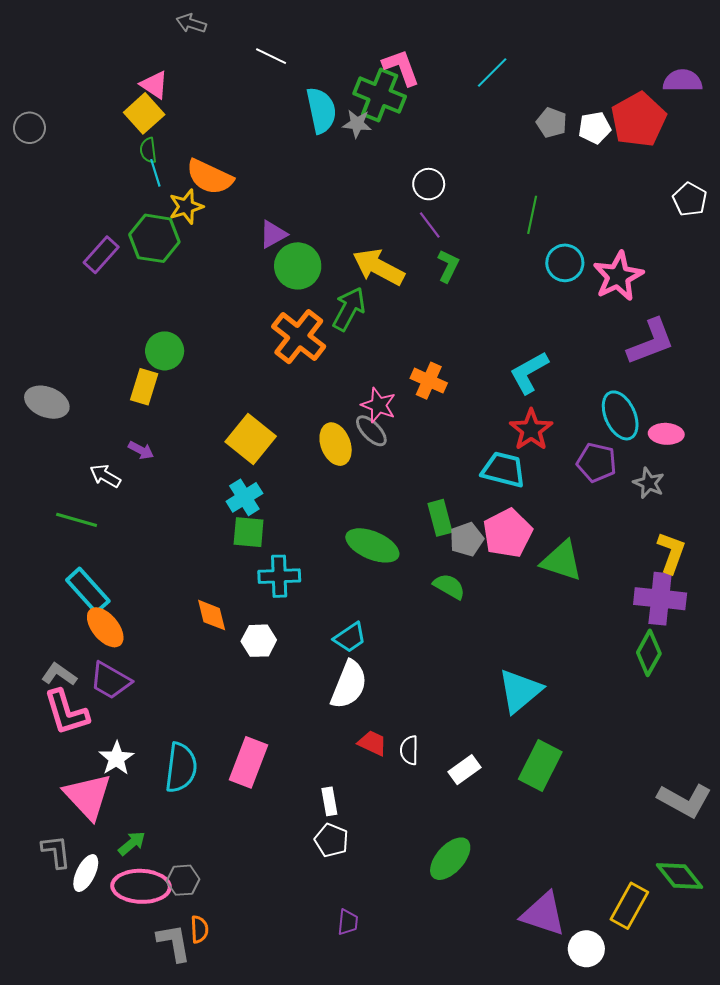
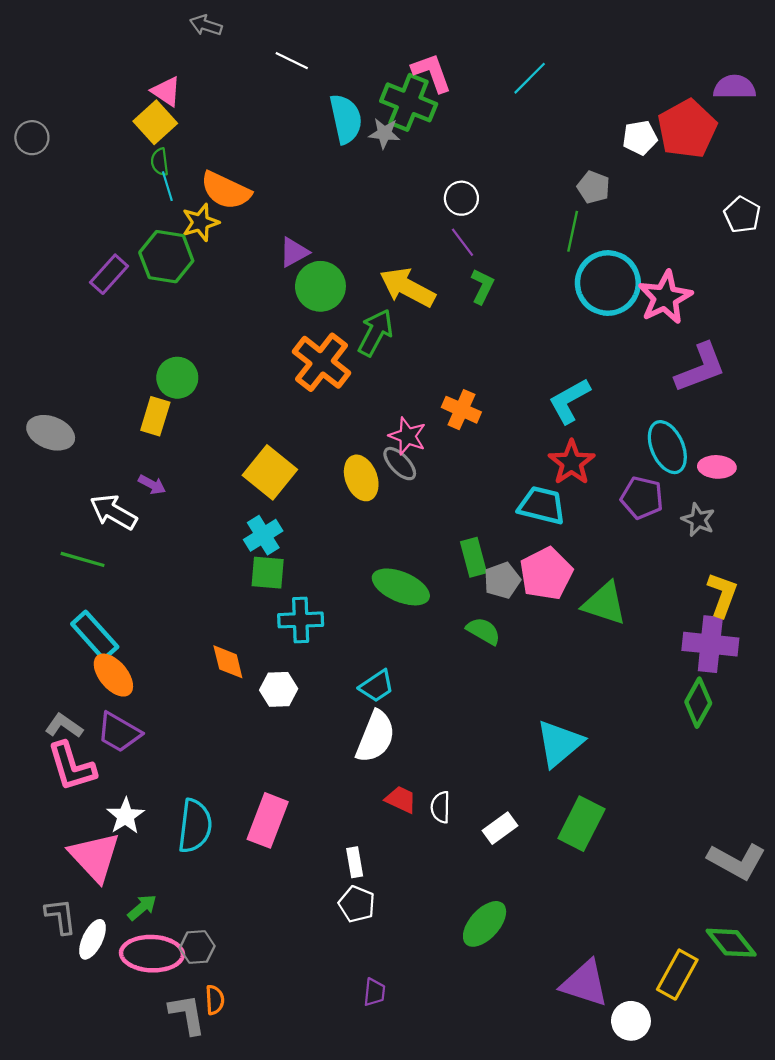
gray pentagon: (552, 123) -> (594, 187), moved
cyan circle: (565, 263) -> (608, 283), size x1.6
white arrow: (105, 476) -> (113, 512), size x1.4

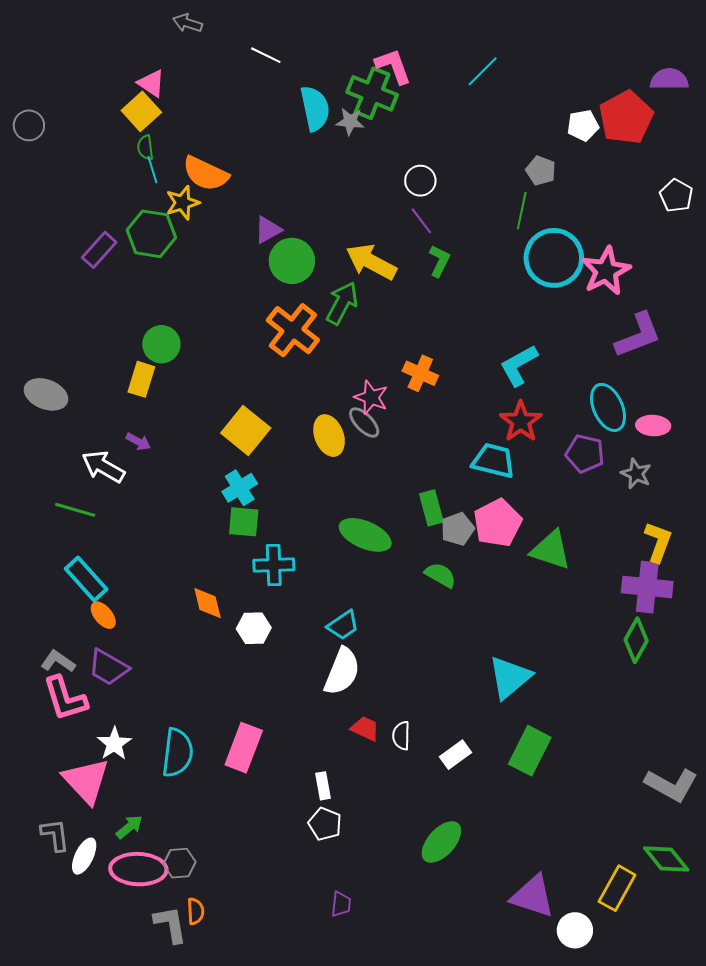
orange ellipse: (113, 675) -> (103, 615), size x0.7

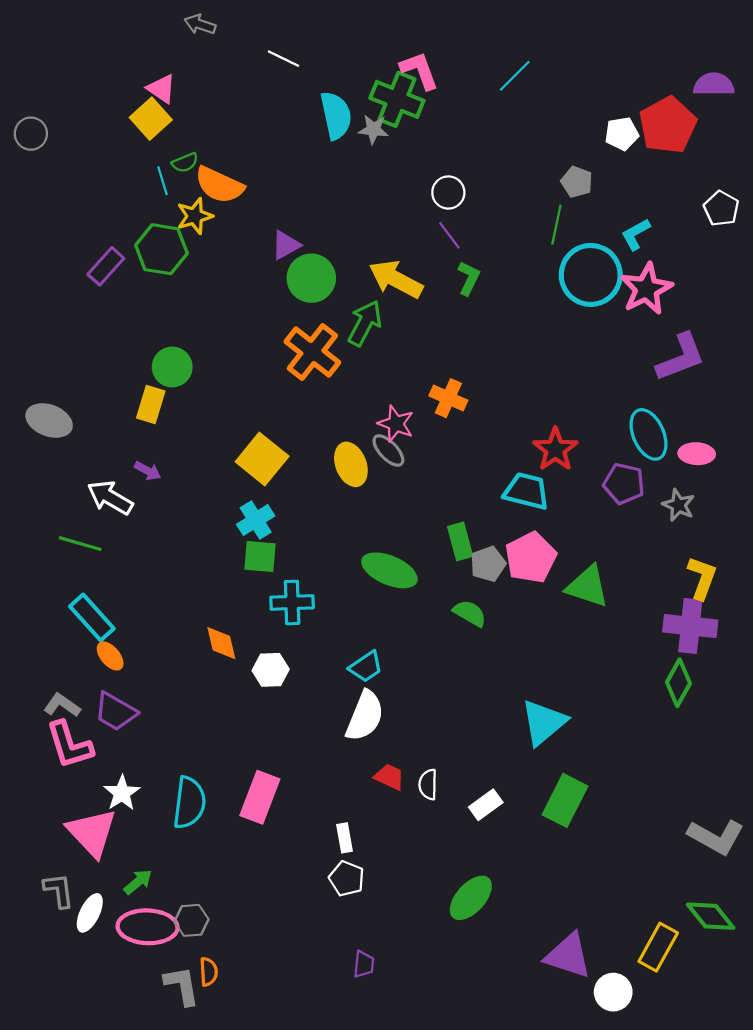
green semicircle: (145, 148) -> (185, 163), moved, turned -105
cyan L-shape: (519, 365) -> (636, 234), moved, size x0.7

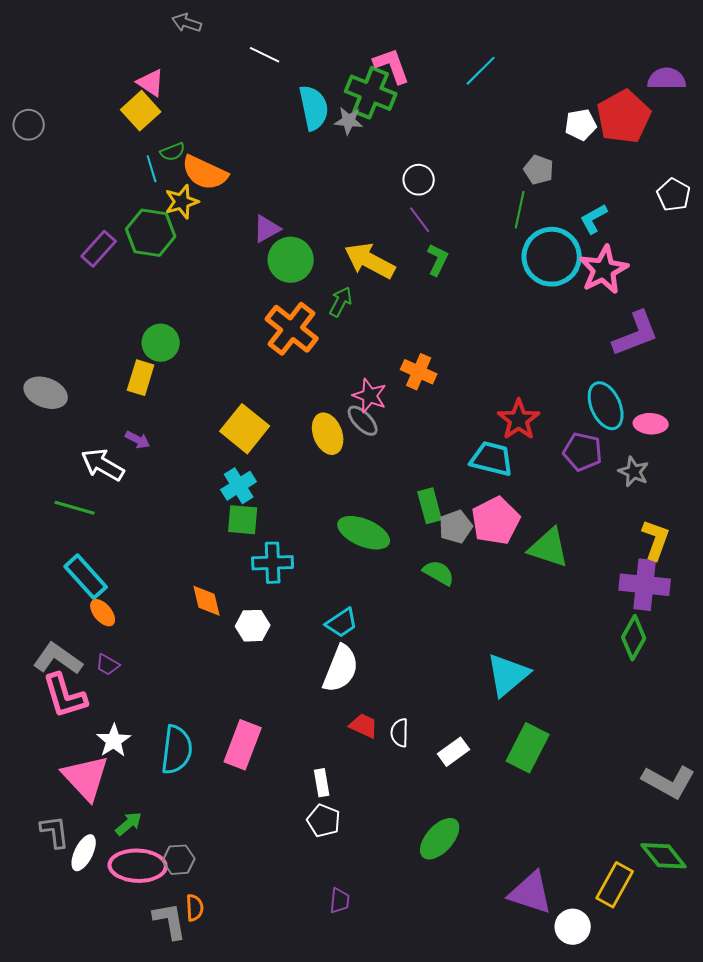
green arrow: (365, 323) -> (341, 302), size x0.7
gray L-shape: (62, 705) -> (58, 659), size x1.4
purple trapezoid: (115, 712) -> (108, 665), size x0.6

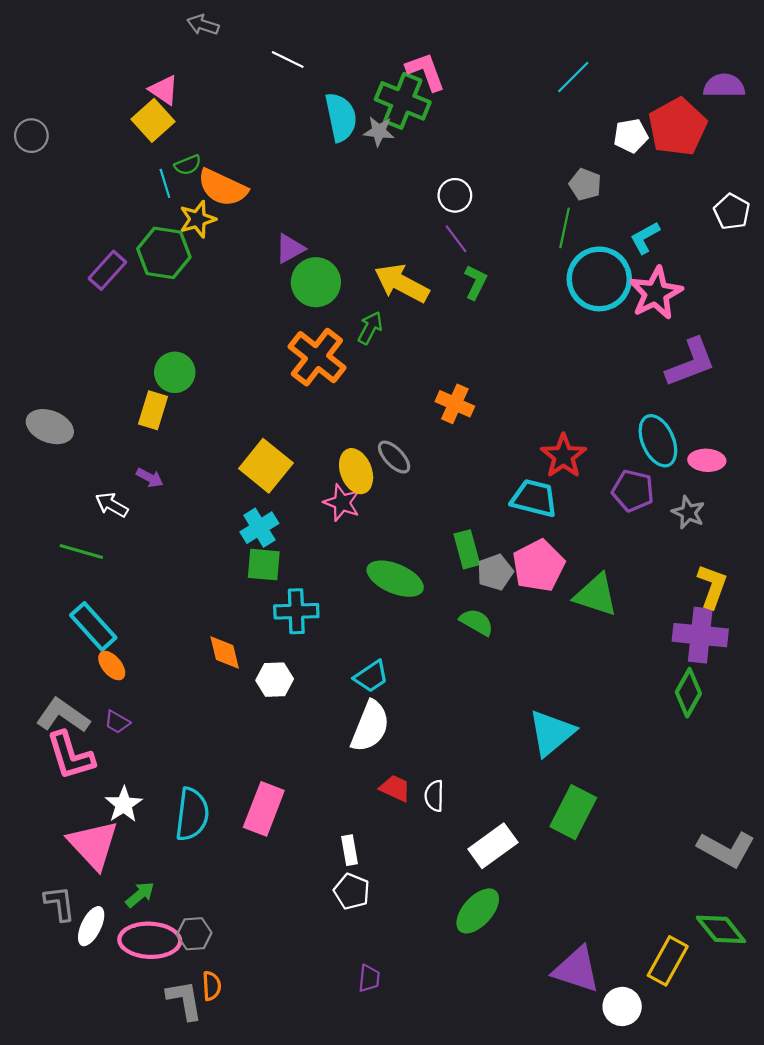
cyan line: (481, 71) -> (573, 77), moved
pink star: (370, 396) -> (342, 503), moved
white arrow: (103, 465) -> (112, 505), size x0.7
white rectangle: (454, 752) -> (493, 846), moved, size x1.4

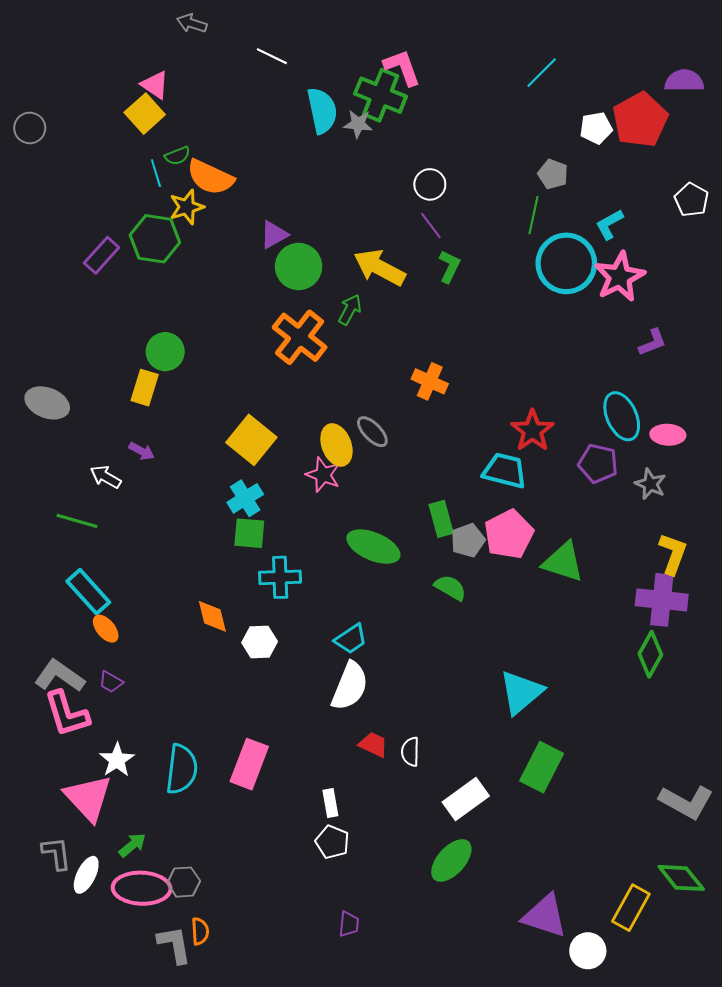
purple L-shape: (691, 363) -> (652, 342), size x0.6

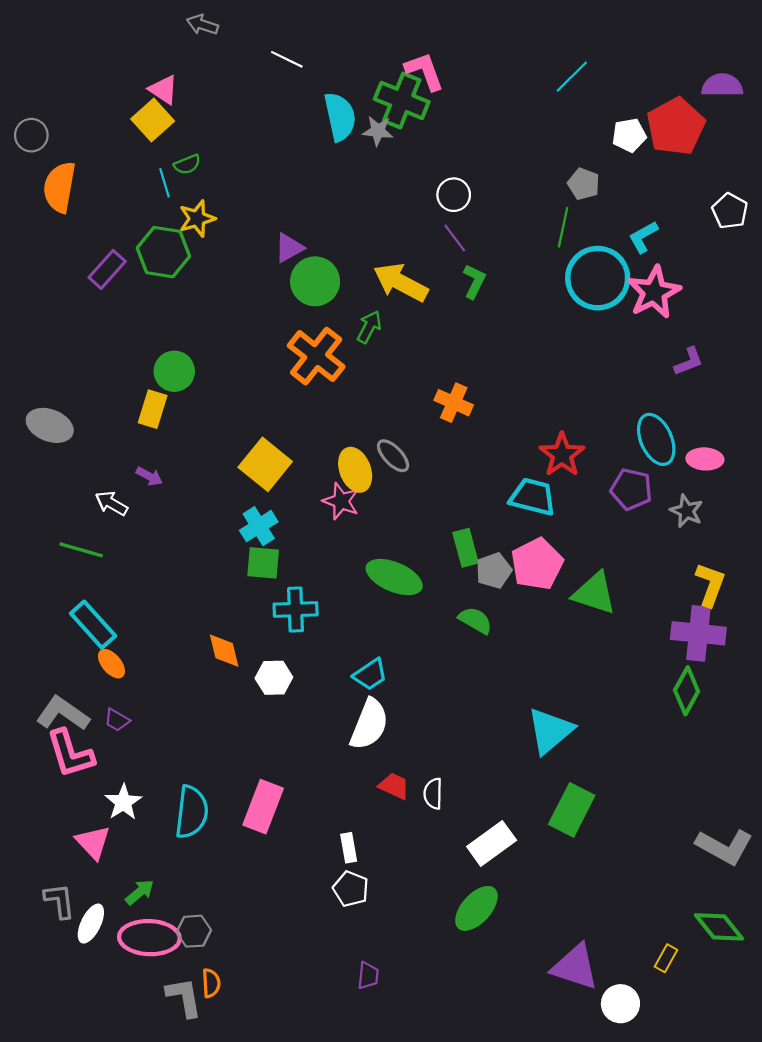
orange semicircle: (210, 177) -> (59, 187), moved, turned 75
pink triangle: (88, 798) -> (93, 842), size x0.7
yellow rectangle: (631, 908) -> (666, 958), size x0.6

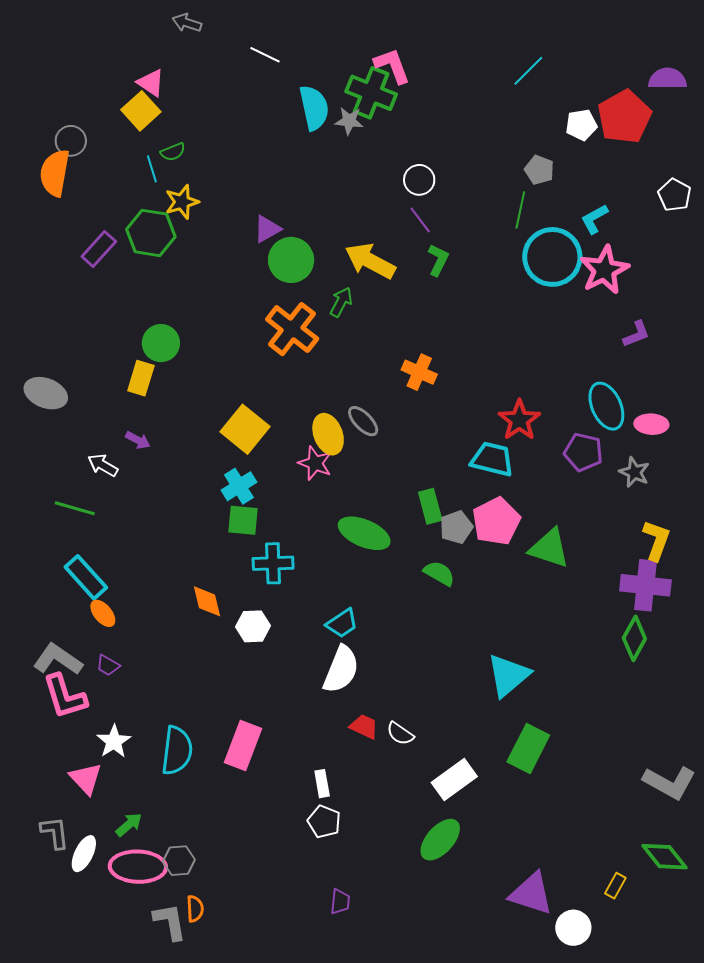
gray circle: (31, 135) -> (71, 141), moved
white semicircle: (433, 794) -> (400, 733), turned -56

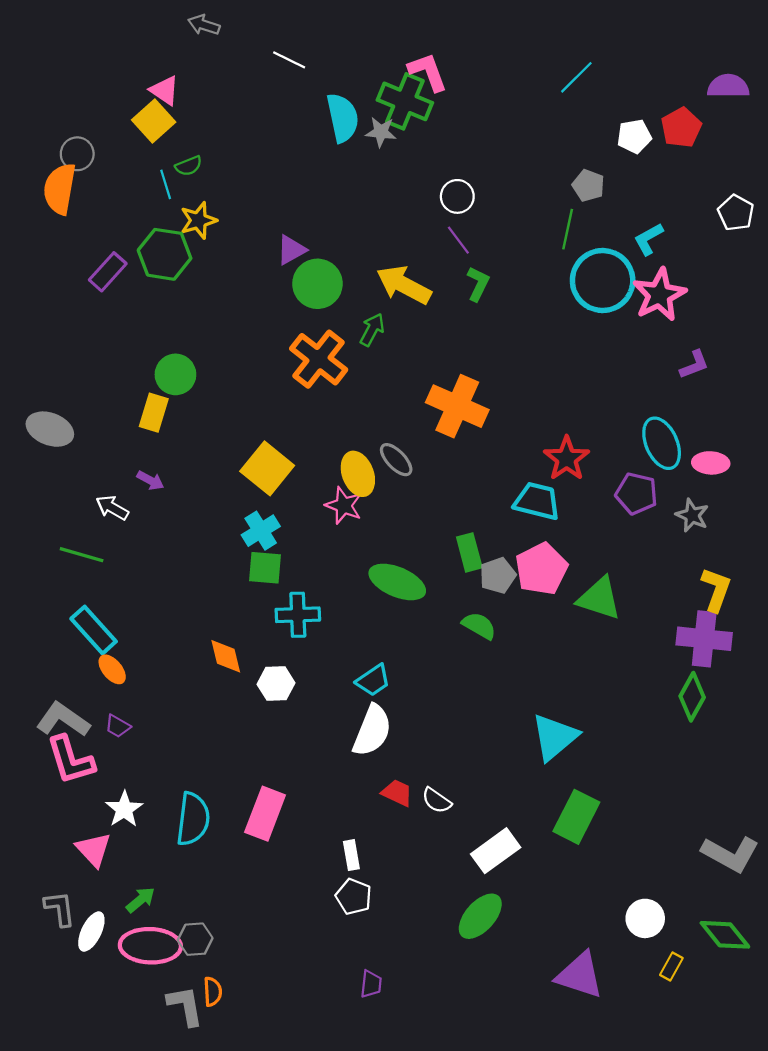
red pentagon: (624, 117) -> (681, 128), size x0.7
orange cross: (419, 372) -> (457, 406), size x1.6
white circle: (573, 928) -> (645, 918), moved

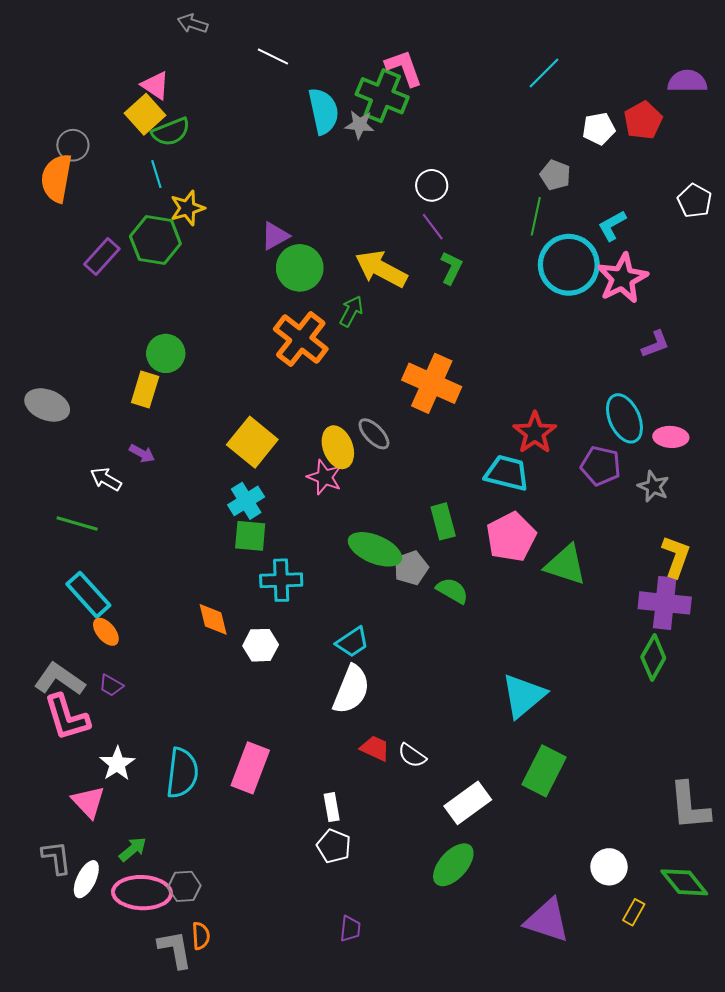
green semicircle: (189, 166) -> (171, 132), moved, size x1.5
gray pentagon: (498, 575) -> (411, 568), moved
gray L-shape: (730, 854) -> (689, 806), turned 56

